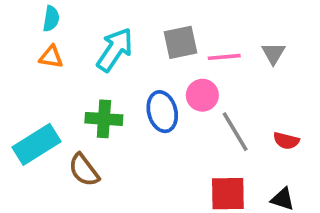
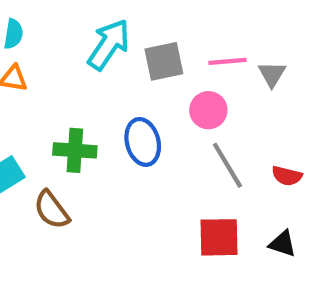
cyan arrow: (115, 50) -> (109, 44), moved
pink line: (224, 57) -> (227, 61), moved
pink circle: (202, 95) -> (208, 110), moved

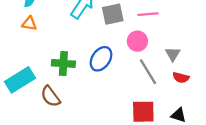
gray triangle: (272, 74) -> (173, 54), moved
blue ellipse: (143, 142) -> (101, 59), turned 50

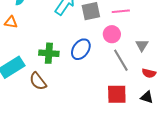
orange triangle: (29, 24) -> (11, 22), moved
red semicircle: (181, 78) -> (149, 73), moved

